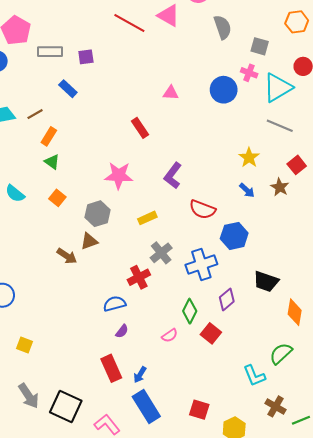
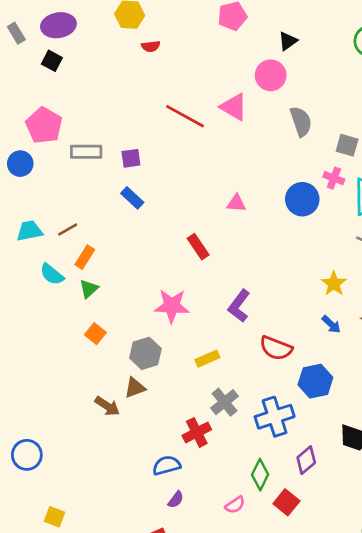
blue rectangle: (68, 89) -> (132, 198), moved
green triangle: (52, 162) -> (89, 289), turned 42
cyan semicircle: (15, 194) -> (52, 274), moved

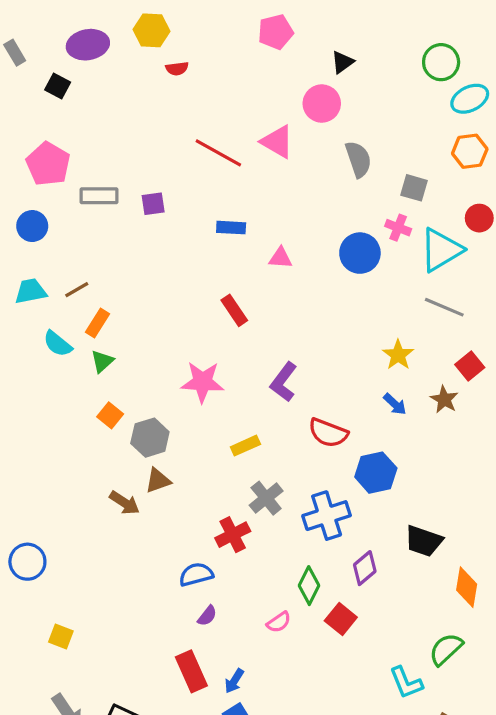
purple ellipse: (58, 25) -> (88, 45), moved
blue circle: (20, 164) -> (32, 226), moved
blue rectangle: (132, 198) -> (231, 228), moved, turned -40
gray hexagon: (145, 353) -> (150, 438), moved

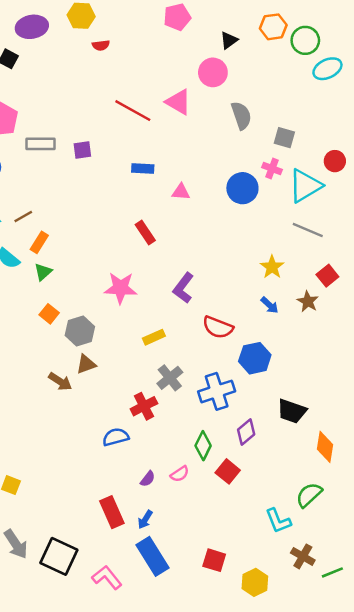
orange hexagon: (470, 151) -> (273, 27), moved
purple semicircle: (207, 616) -> (148, 479), moved

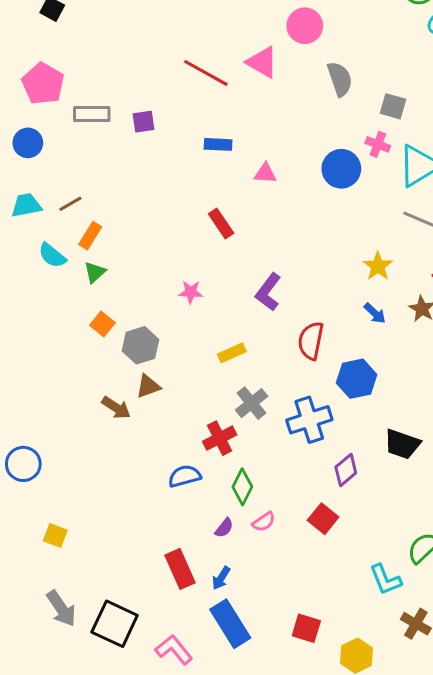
pink star: (121, 288) -> (191, 292), size x0.6
red semicircle: (218, 327) -> (311, 341), turned 80
green diamond: (203, 446) -> (242, 487), moved

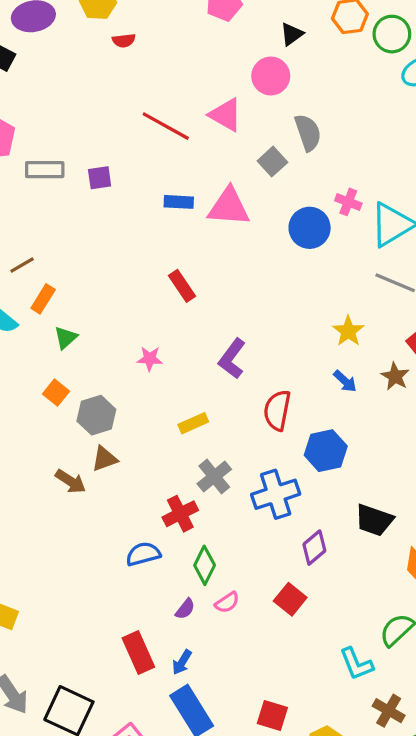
gray square: (393, 106) -> (272, 162), moved, turned 32
pink triangle: (265, 173) -> (229, 207), moved, size x1.8
green triangle: (95, 272) -> (66, 338), moved

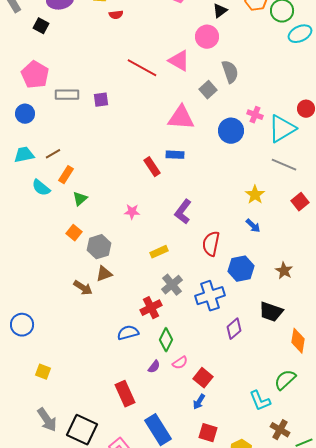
blue rectangle: (179, 202) -> (175, 155), moved
brown star: (395, 376) -> (284, 271), moved
red square: (290, 599) -> (203, 378), moved
blue arrow: (182, 662) -> (199, 402), moved

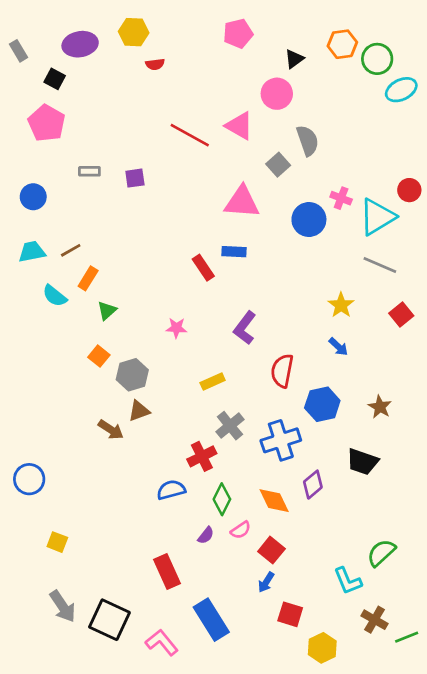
pink pentagon: (35, 75) -> (47, 123), moved
gray rectangle: (67, 95) -> (89, 171), size x0.7
orange diamond: (298, 341) -> (274, 501), moved, turned -35
red square: (208, 433) -> (290, 614), moved

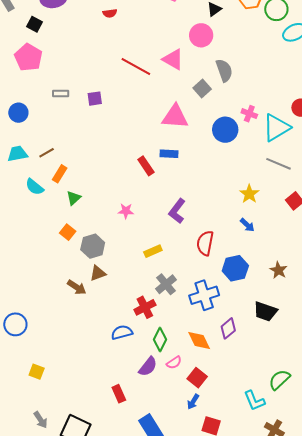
purple semicircle: (206, 535) -> (148, 367), size x1.5
red rectangle: (167, 572) -> (119, 394), size x0.7
gray arrow: (63, 606) -> (41, 420), size x0.7

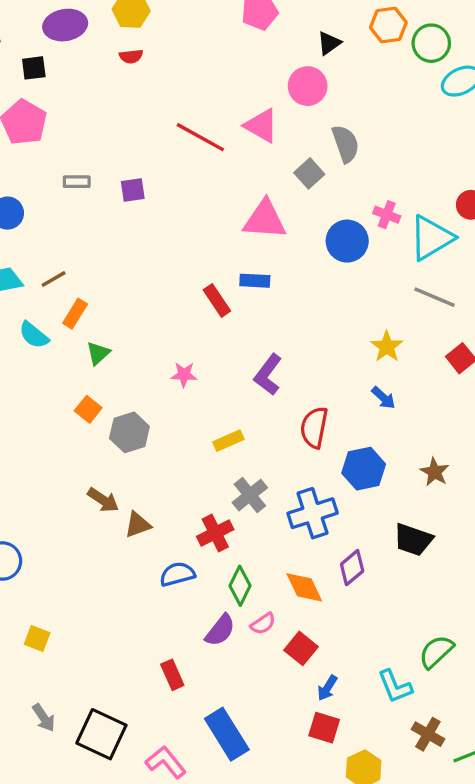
red semicircle: (110, 13) -> (131, 56), moved
black square: (34, 24) -> (34, 68), turned -35
brown triangle: (98, 273) -> (138, 525), moved
blue arrow: (193, 402) -> (327, 688), moved

